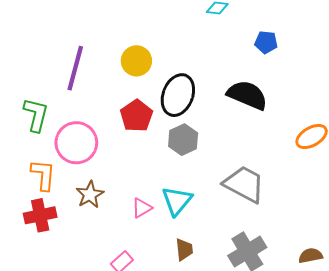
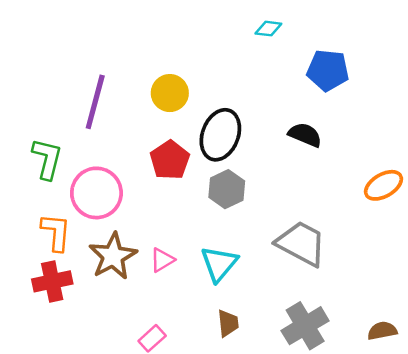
blue pentagon: (266, 42) -> (328, 70), size x1.5
black semicircle: (247, 95) -> (305, 135), size x0.7
brown star: (90, 195) -> (113, 256), size x1.4
pink triangle: (142, 208) -> (162, 260), moved

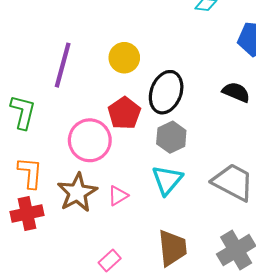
pink circle: (96, 193) -> (90, 140), moved
cyan triangle: (219, 264) -> (167, 180), moved
brown trapezoid: (228, 323) -> (172, 248), size x1.6

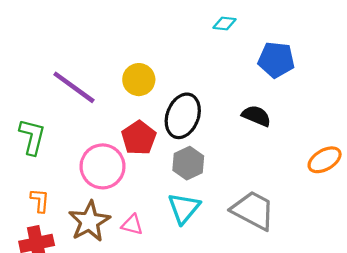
purple line: (63, 65) -> (74, 87), turned -69
orange L-shape: (30, 173) -> (40, 200), size x0.7
pink triangle: (118, 196) -> (132, 225), turned 45

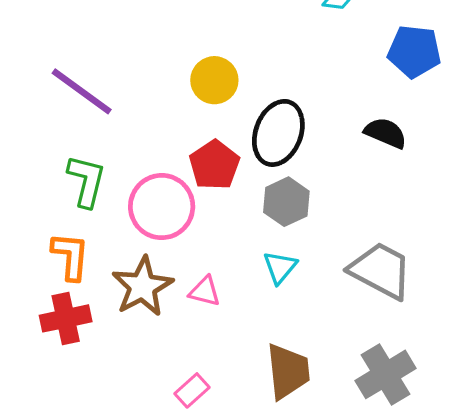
purple line: (74, 87) -> (82, 91), moved
green L-shape: (32, 137) -> (86, 181), moved
orange L-shape: (40, 200) -> (70, 256), size x1.4
cyan triangle: (184, 208) -> (280, 267), size x0.7

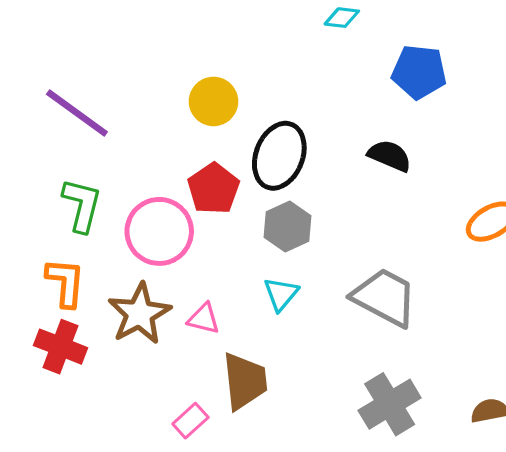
red cross: (66, 318) -> (60, 347), turned 33
brown trapezoid: (288, 371) -> (245, 381), moved

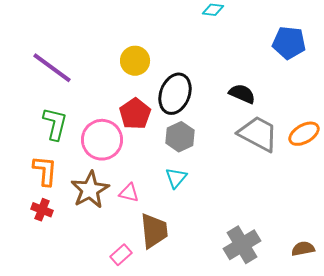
blue pentagon: (419, 72) -> (289, 43), moved
gray trapezoid: (385, 297) -> (258, 134), moved
red cross: (60, 347) -> (42, 210), size x0.7

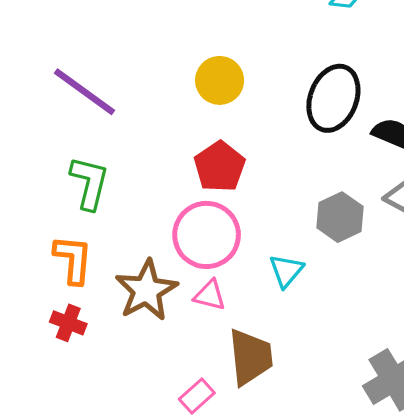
black ellipse: (175, 94) -> (333, 98), moved
gray hexagon: (180, 137) -> (340, 217), moved
pink circle: (102, 140) -> (207, 235), moved

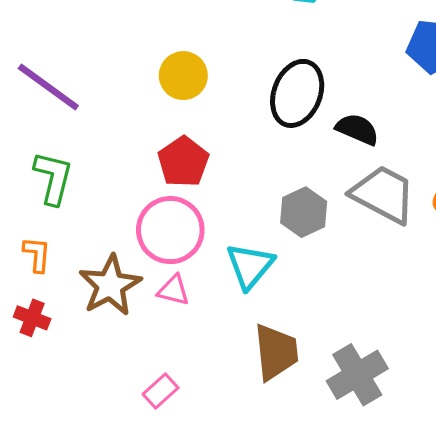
orange L-shape: (73, 259) -> (37, 254), size x0.7
cyan triangle: (286, 271) -> (250, 266), size x1.4
brown trapezoid: (250, 357) -> (276, 352), moved

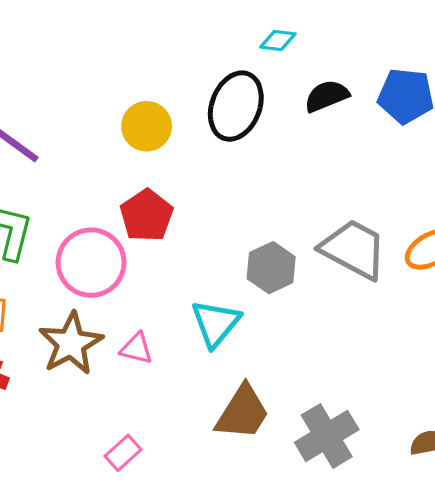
black ellipse: (297, 93) -> (236, 106), moved
black semicircle: (357, 129) -> (327, 96), moved, turned -45
pink circle: (170, 230) -> (91, 263), moved
brown trapezoid: (276, 352) -> (243, 412), turned 38

